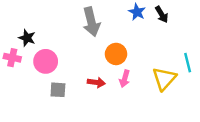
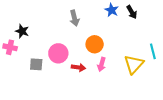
gray arrow: (91, 22) -> (74, 18), size x0.7
pink circle: (46, 61) -> (58, 53), moved
gray square: (58, 90) -> (36, 64), moved

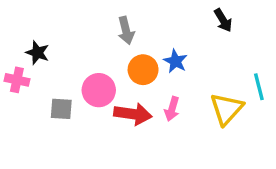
blue star: (112, 10) -> (175, 61), moved
orange circle: (95, 44) -> (143, 70), moved
red arrow: (78, 67) -> (133, 114), size x1.5

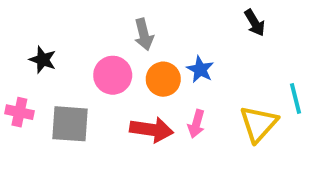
pink cross: (17, 80) -> (19, 112), moved
pink circle: (99, 90) -> (113, 75), moved
gray square: (61, 109) -> (70, 124), size x1.5

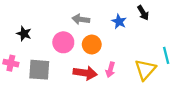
gray arrow: (144, 34) -> (81, 19), turned 112
blue star: (200, 69) -> (119, 22), moved

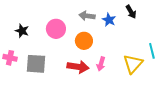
gray arrow: (81, 19) -> (87, 16), moved
pink circle: (63, 42) -> (56, 29), moved

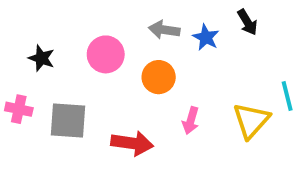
red arrow: (78, 67) -> (132, 143), moved

